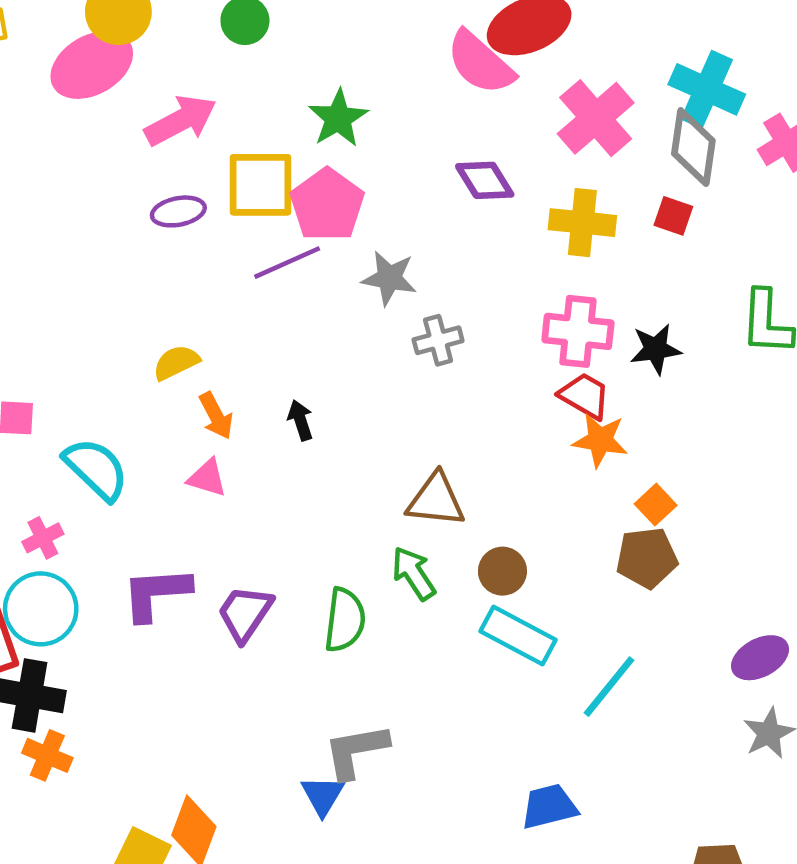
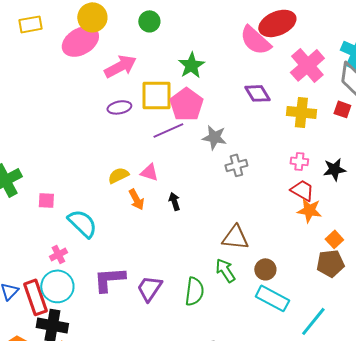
pink cross: (578, 331) -> (299, 161), size x0.6
pink triangle: (207, 478) -> (149, 172), moved

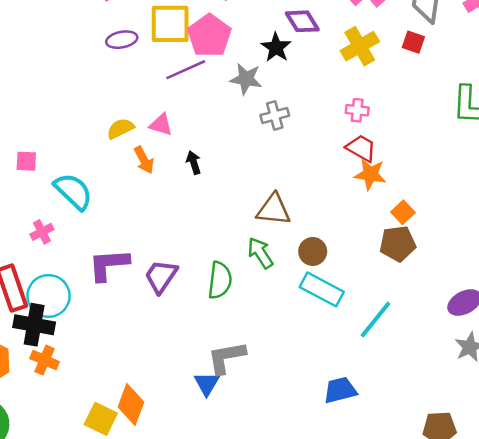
yellow cross: (301, 112) -> (360, 46), turned -36
black star: (334, 169) -> (276, 47), moved, turned -30
cyan circle: (57, 286) -> (48, 296), moved

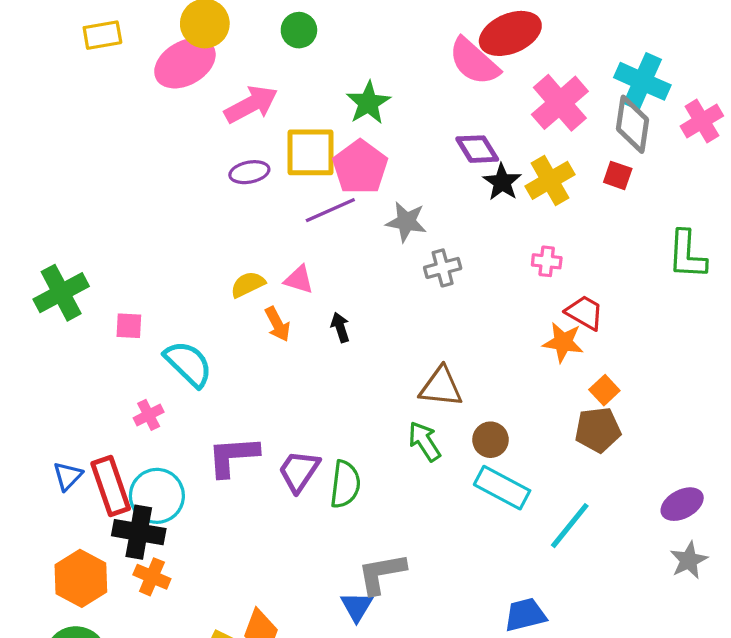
black star: (276, 47) -> (502, 182), moved
red trapezoid: (361, 148) -> (585, 313), moved
green semicircle: (220, 280) -> (345, 484), moved

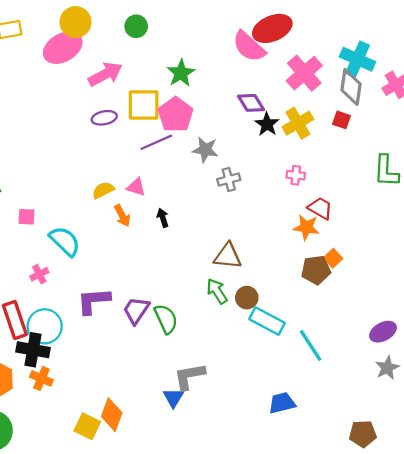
brown pentagon: (598, 430) -> (316, 270), moved
brown circle: (491, 440) -> (247, 298), moved
green semicircle: (345, 484) -> (166, 319), turned -32
cyan line: (570, 526) -> (311, 345), turned -72

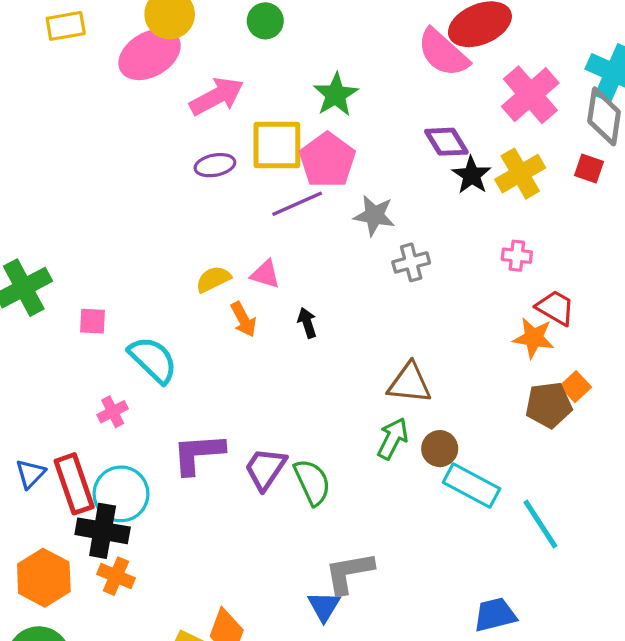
green arrow: (217, 291) -> (393, 439), turned 60

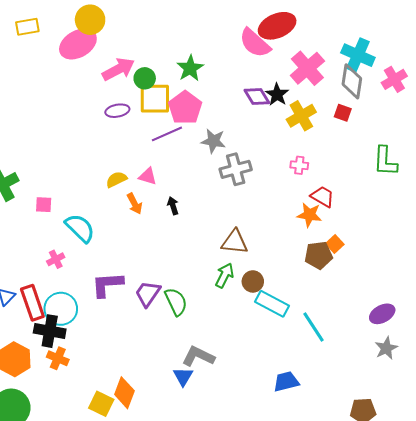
green circle: (265, 21) -> (145, 78), moved
black star: (472, 175) -> (277, 95), moved
gray cross: (411, 262) -> (236, 169), size x1.4
gray L-shape: (349, 573) -> (198, 356), turned 36

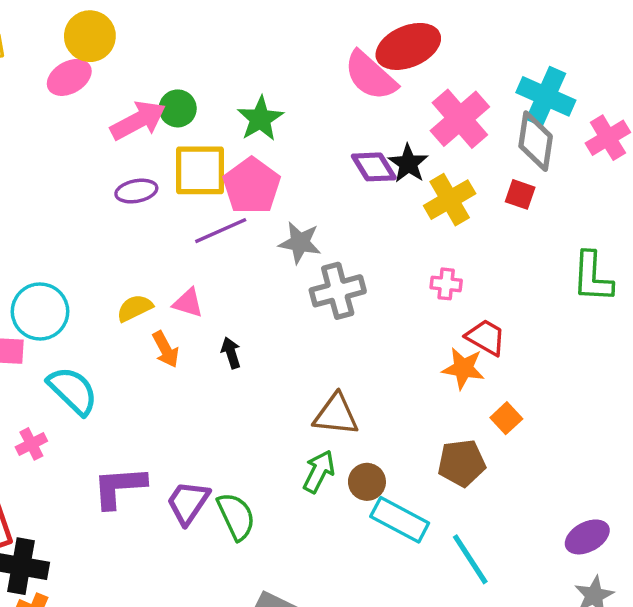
pink ellipse: (78, 44) -> (69, 77), size x0.7
green circle: (145, 78) -> (178, 108), moved
brown pentagon: (318, 255) -> (462, 463), moved
cyan circle: (61, 309) -> (40, 311), moved

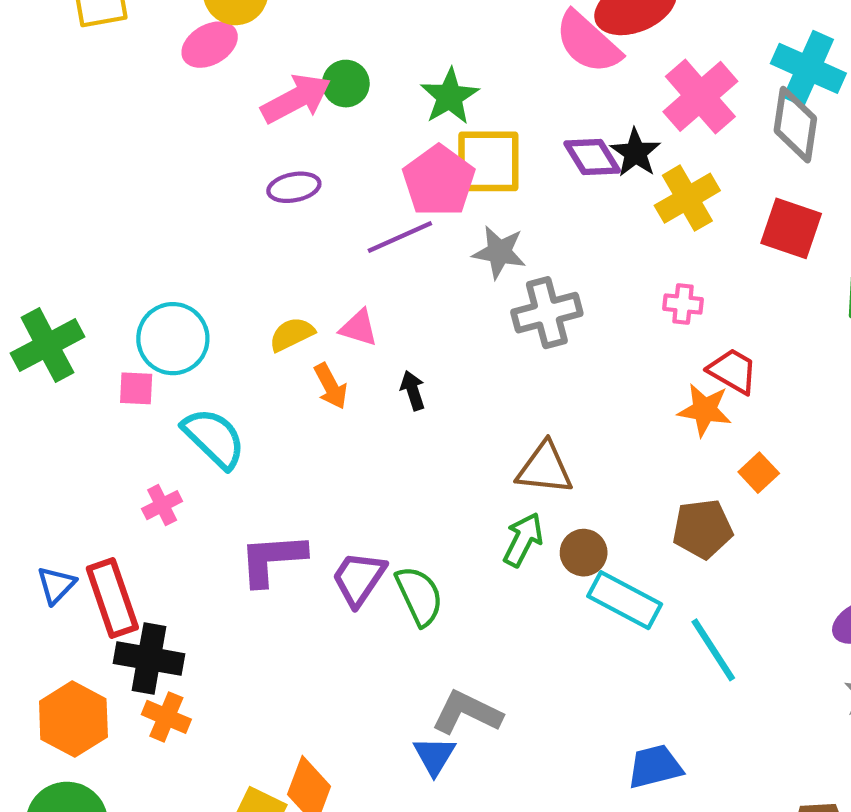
yellow square: (200, 170) -> (488, 161), moved
red square: (520, 194) -> (791, 228), moved, size x1.6

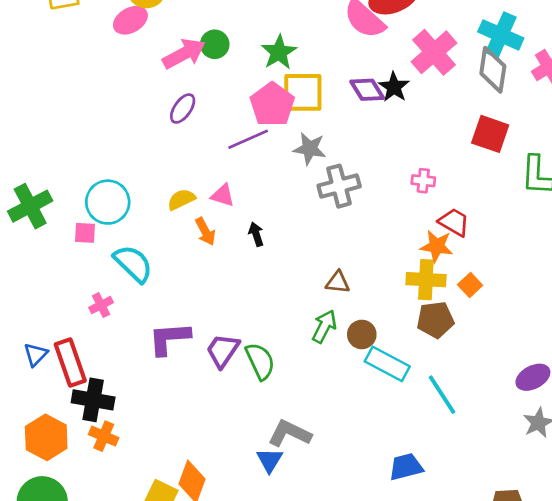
purple ellipse: (294, 187) -> (183, 108), turned -44
yellow cross: (687, 198) -> (426, 280), moved, turned 33
brown triangle: (545, 468) -> (338, 282), size x0.7

